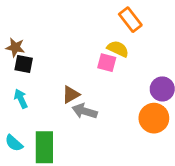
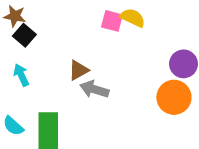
pink square: (107, 63) -> (112, 21), moved
black square: (24, 64) -> (24, 35), turned 30

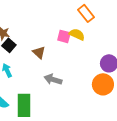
brown triangle: (78, 70) -> (39, 52), moved, turned -48

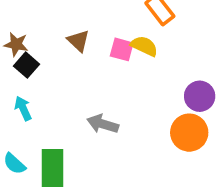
brown triangle: (39, 52) -> (78, 41), moved

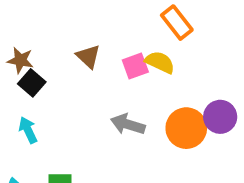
pink square: (122, 49) -> (135, 66), turned -35
gray arrow: (103, 124) -> (128, 124), moved
orange circle: (189, 133) -> (186, 128), moved

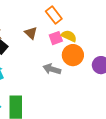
orange rectangle: (177, 23) -> (54, 15), moved
orange circle: (186, 128) -> (73, 55), moved

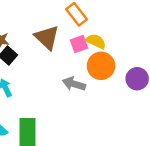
brown triangle: (31, 33) -> (47, 37), size x1.5

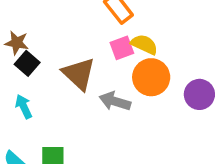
brown triangle: (47, 37) -> (79, 74), moved

